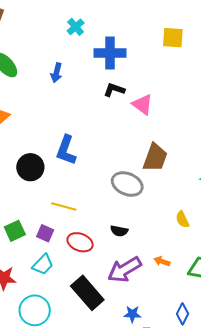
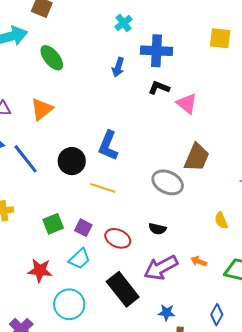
blue arrow: (56, 73) -> (118, 67), moved
yellow line: (64, 207) -> (103, 188), moved

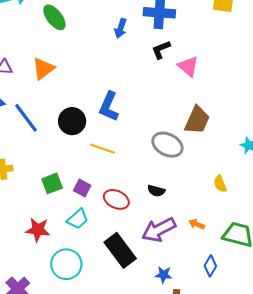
black L-shape: (159, 88) -> (161, 50), turned -45
blue diamond: (217, 315) -> (210, 266), moved

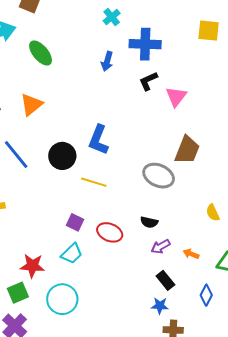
pink triangle: (188, 66) -> (176, 96), turned 30
green square: (52, 183) -> (18, 293), moved
purple arrow: (159, 230) -> (161, 247), moved, size x0.6
black rectangle: (120, 250) -> (165, 280), moved, size x0.6

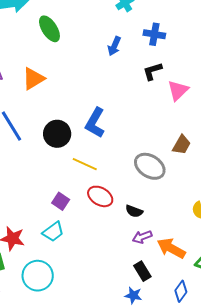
blue cross: (145, 44) -> (154, 34), size x0.7
brown trapezoid: (187, 150) -> (182, 145), size x0.7
red ellipse: (110, 232) -> (100, 196), moved
orange arrow: (191, 254) -> (171, 248), size x1.8

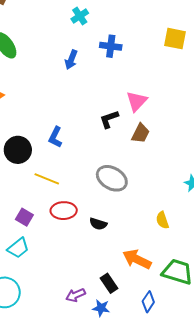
black L-shape: (152, 71) -> (109, 119), moved
blue L-shape: (95, 123) -> (55, 137), size x0.7
brown trapezoid: (182, 145) -> (141, 133), moved
red ellipse: (100, 196) -> (64, 211), turned -30
purple arrow: (142, 237) -> (76, 295), moved

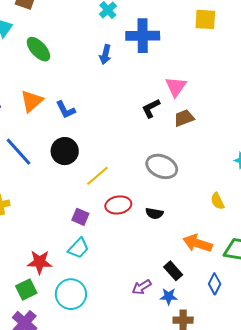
blue cross: (111, 46) -> (143, 36), size x1.5
brown trapezoid: (141, 133) -> (184, 118), turned -130
blue L-shape: (55, 137) -> (66, 110), moved, turned -45
yellow line: (47, 179) -> (97, 176), turned -55

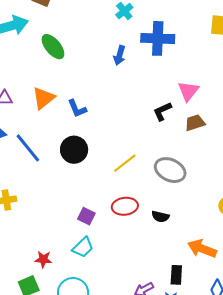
yellow line: (97, 176) -> (125, 163), moved
red star: (40, 262) -> (43, 259), size x0.7
black rectangle: (173, 271) -> (176, 275), turned 42

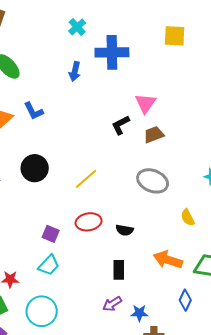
blue L-shape: (77, 108) -> (34, 111), moved
gray ellipse: (170, 170) -> (153, 181), moved
black rectangle: (176, 275) -> (119, 270), moved

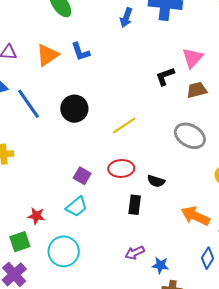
black rectangle: (119, 270) -> (135, 205), moved

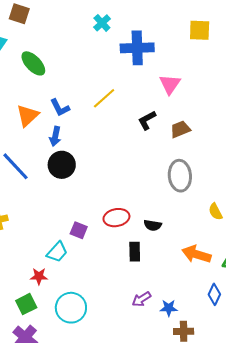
blue arrow: (126, 18) -> (55, 136), moved
pink triangle: (192, 58) -> (170, 84), moved
yellow line: (124, 126) -> (104, 98), moved
gray ellipse: (190, 136) -> (180, 176), turned 64
cyan trapezoid: (77, 207) -> (57, 252), moved

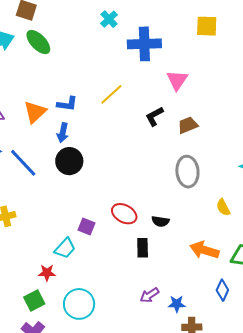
green ellipse: (33, 63) -> (38, 42), moved
blue L-shape: (60, 108) -> (67, 104), turned -55
red ellipse: (116, 218) -> (124, 214), turned 40

